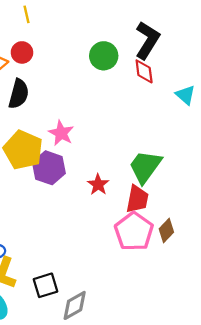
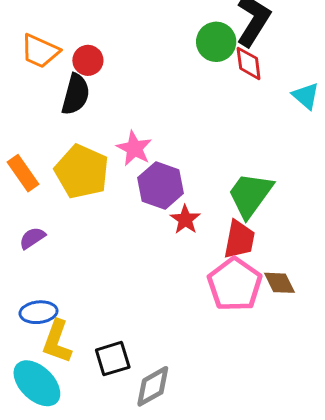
red circle: (22, 52) -> (88, 60), moved
green circle: (104, 56) -> (216, 42), moved
purple hexagon: (49, 168) -> (161, 185), moved
brown diamond: (166, 230) -> (280, 283), turned -70

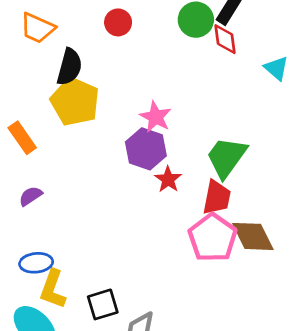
red circle: (88, 60) -> (118, 22), moved
pink star: (134, 148) -> (156, 117), moved
yellow pentagon: (82, 172) -> (75, 102), moved
brown diamond: (280, 283) -> (253, 236), size x1.5

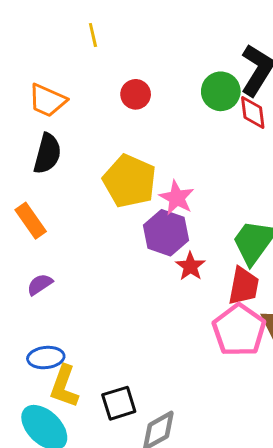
black semicircle: (69, 67) -> (47, 154), moved
yellow pentagon: (75, 102) -> (130, 181), moved

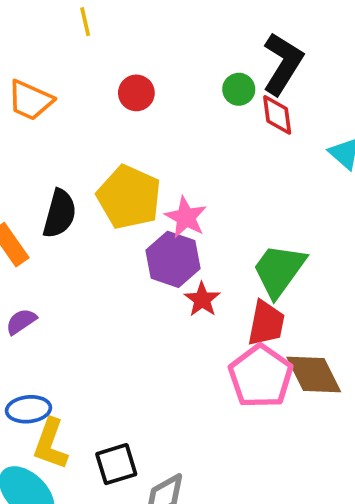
green circle: (221, 91) -> (239, 89), size x0.7
black semicircle: (47, 154) -> (60, 214), moved

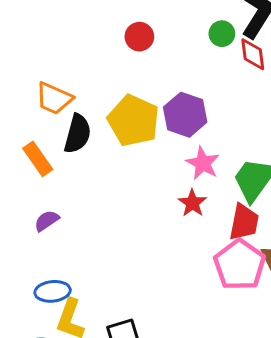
orange trapezoid: (30, 100) -> (54, 98), moved
pink star: (186, 217) -> (203, 163), moved
purple hexagon: (173, 259) -> (185, 115), moved

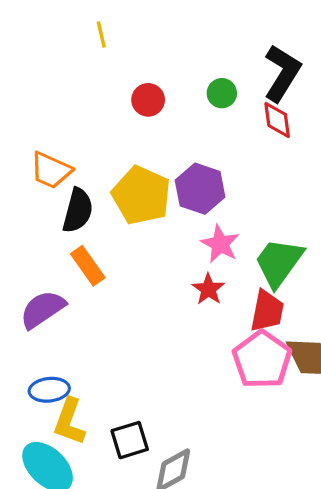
green circle: (222, 34) -> (222, 93), moved
orange rectangle: (38, 159) -> (88, 266), moved
purple semicircle: (47, 221) -> (43, 309), size x1.6

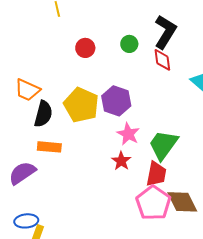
orange rectangle: (88, 266) -> (49, 147), turned -50

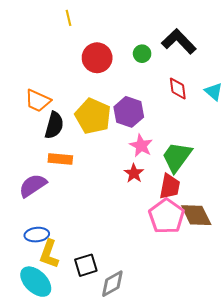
black L-shape: (165, 32) -> (179, 41), turned -76
red circle: (85, 48) -> (97, 58), size x1.5
red diamond: (162, 60) -> (178, 88), moved

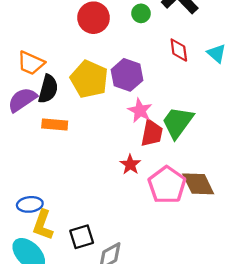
red star: (134, 173) -> (130, 164), moved
purple semicircle: (33, 186) -> (22, 100), moved
red trapezoid: (170, 187) -> (152, 133), moved

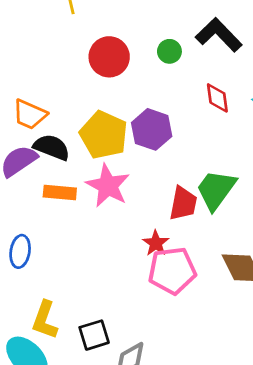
black semicircle: (48, 89) -> (52, 147), turned -84
pink star: (140, 111) -> (108, 186), moved, size x1.4
pink pentagon: (167, 185) -> (172, 271), moved, turned 30
blue ellipse: (30, 204) -> (20, 251), moved, turned -75

